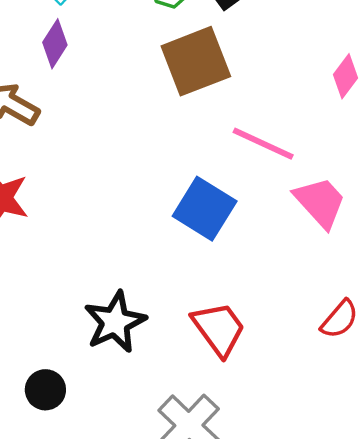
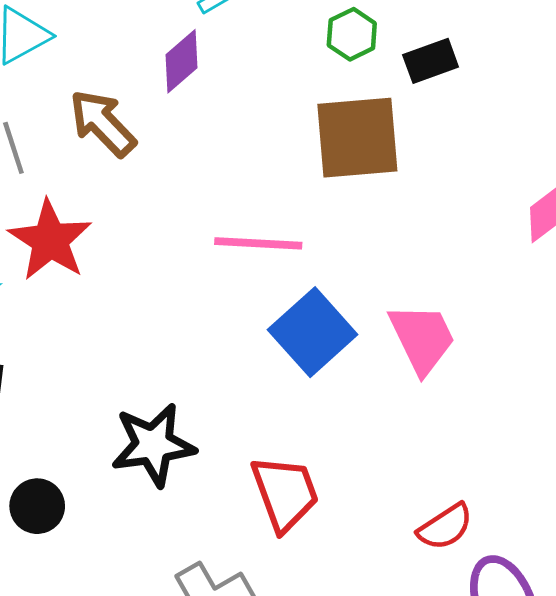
pink line: (263, 144) -> (258, 243), moved, turned -38
pink trapezoid: (320, 202) -> (422, 338), moved

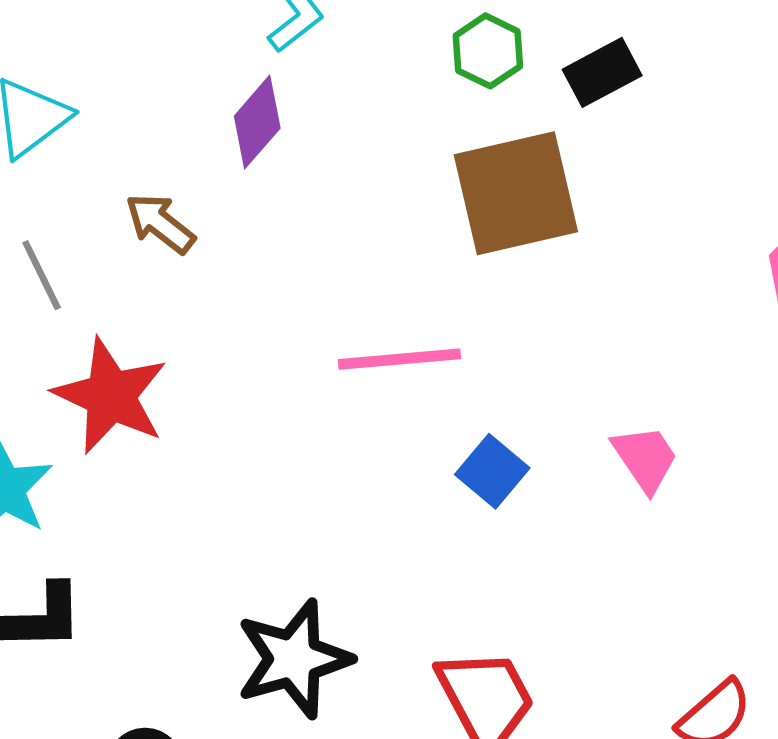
brown arrow: (103, 123) -> (160, 223), size x0.7
blue square: (313, 332) -> (492, 471), size x0.6
pink trapezoid: (422, 338) -> (645, 458), size x0.7

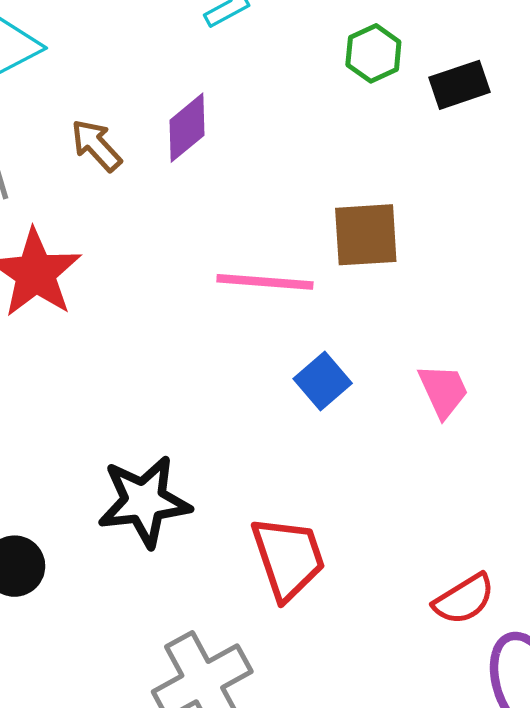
purple diamond: (257, 122) -> (187, 128), moved
brown square: (516, 193) -> (366, 235), moved, size x0.7

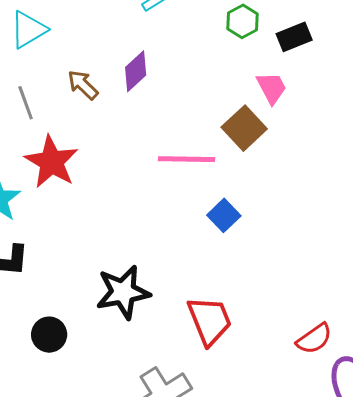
brown square: (366, 235) -> (244, 128), turned -36
pink trapezoid: (443, 391) -> (272, 88), moved

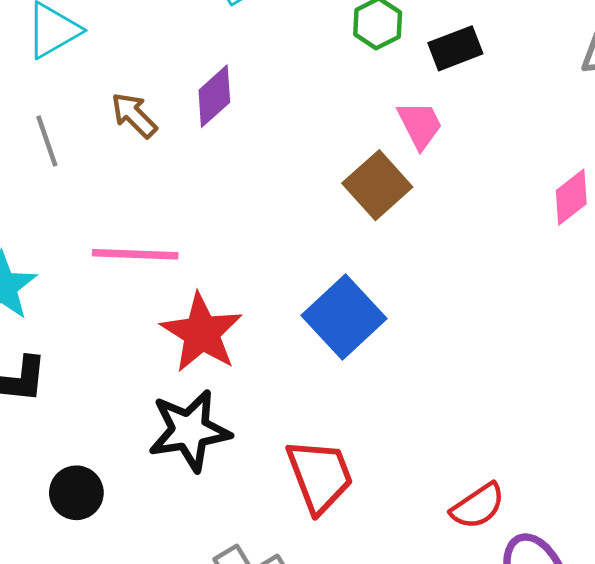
pink line: (187, 159) -> (135, 254), moved
red star: (51, 162) -> (202, 333), moved
blue square: (224, 215) -> (344, 317), size x1.6

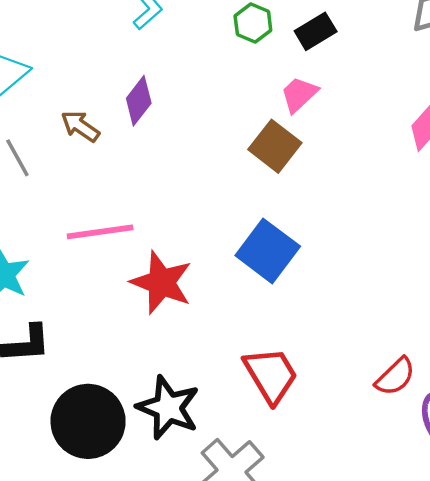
pink trapezoid: (420, 125) -> (299, 94), turned -96
black star: (189, 431) -> (168, 408), moved, turned -30
black circle: (76, 493) -> (88, 421), size x1.8

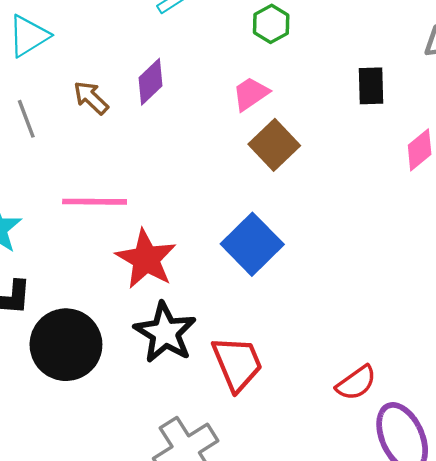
black rectangle: (316, 31) -> (371, 86), moved, turned -69
pink trapezoid: (299, 94) -> (251, 94), moved
black star: (168, 408) -> (165, 333), moved
black circle: (88, 421) -> (66, 345), moved

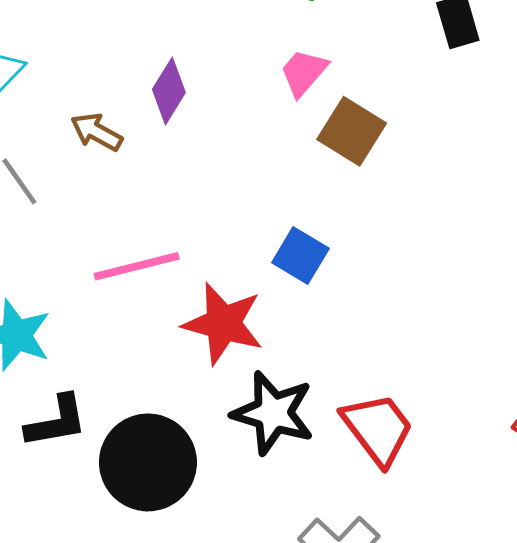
blue square: (252, 244) -> (300, 256), moved, size x0.7

